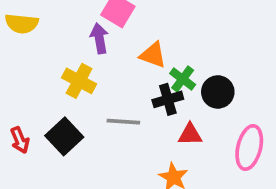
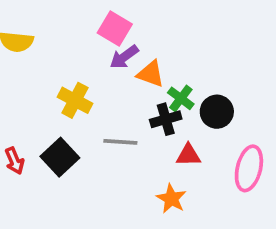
purple arrow: (99, 38) -> (124, 57), moved, turned -116

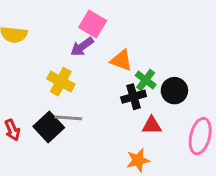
purple arrow: (124, 57) -> (82, 47), moved
gray line: (120, 142) -> (68, 118), moved
orange star: (171, 199) -> (138, 160), turned 30

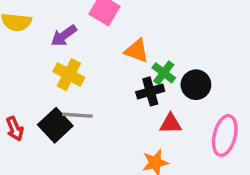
purple arrow: (82, 47) -> (64, 36), moved

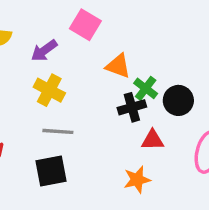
black square: (55, 125) -> (51, 171), moved, turned 32

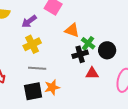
yellow cross: (49, 90) -> (32, 44), turned 36
orange star: (137, 180) -> (52, 87), moved

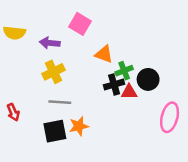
purple arrow: (29, 21) -> (50, 43), turned 42
green cross: (88, 43) -> (124, 71), turned 32
red triangle: (92, 73) -> (129, 92), moved

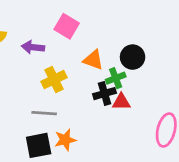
yellow cross: (54, 72) -> (54, 79), moved
black circle: (148, 79) -> (133, 57), moved

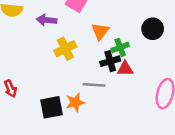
black circle: (133, 57) -> (153, 29), moved
orange triangle: (93, 60) -> (100, 31), turned 48
gray line: (44, 113) -> (94, 85), moved

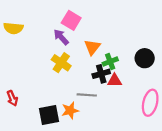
purple arrow: (47, 20) -> (61, 37), moved, turned 42
black circle: (153, 29) -> (145, 58), moved
yellow cross: (65, 49) -> (61, 63), turned -30

